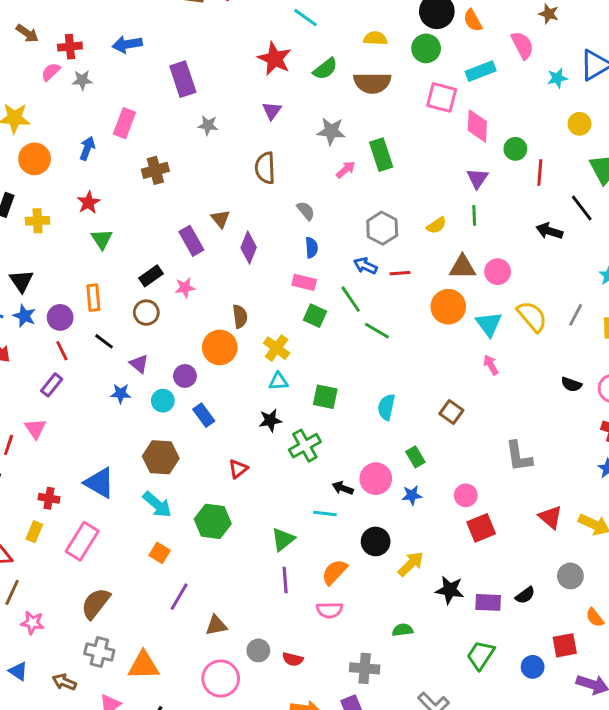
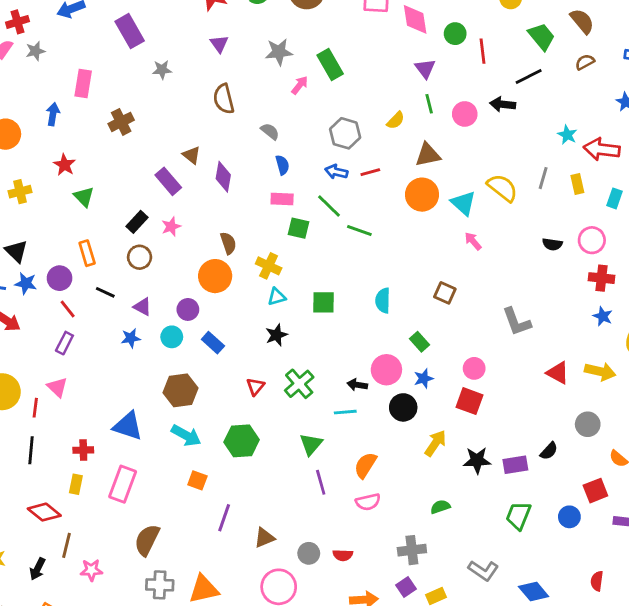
black line: (582, 208) -> (529, 77), turned -68
pink circle: (498, 272) -> (465, 114), moved
green cross: (305, 446) -> (299, 384), moved
red square: (481, 528) -> (470, 401), moved, turned -36
black circle: (376, 541) -> (403, 407), moved

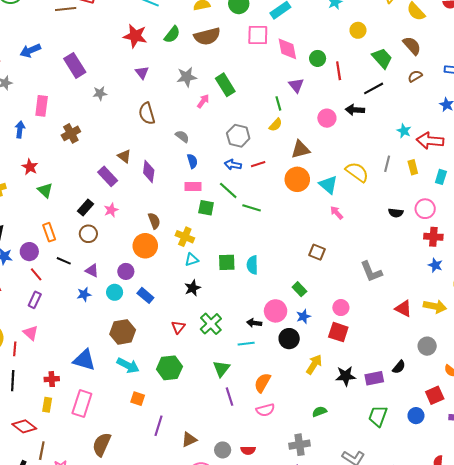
green line: (429, 104) -> (278, 103), moved
cyan semicircle: (383, 301) -> (252, 265), moved

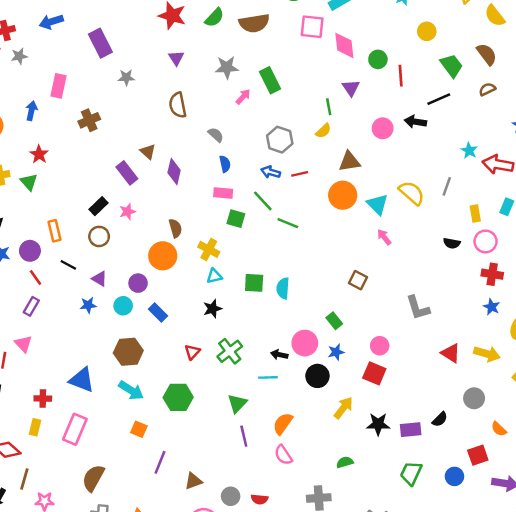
yellow rectangle: (413, 167) -> (475, 213), moved
green triangle: (45, 190) -> (29, 182), moved
pink semicircle: (265, 410) -> (283, 455), turned 66

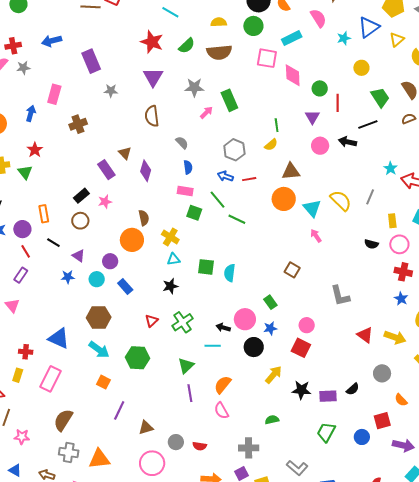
purple triangle: (176, 58) -> (153, 77), size x1.5
purple triangle: (351, 88) -> (312, 117), moved

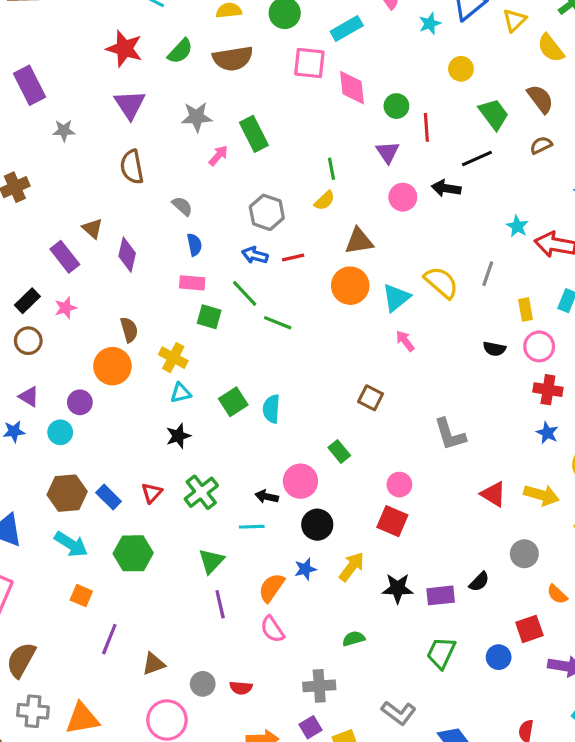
cyan triangle: (312, 208) -> (396, 298), turned 36
green square: (206, 267) -> (233, 402), turned -36
blue rectangle: (125, 287) -> (109, 497), moved
blue star: (270, 328) -> (305, 569), moved

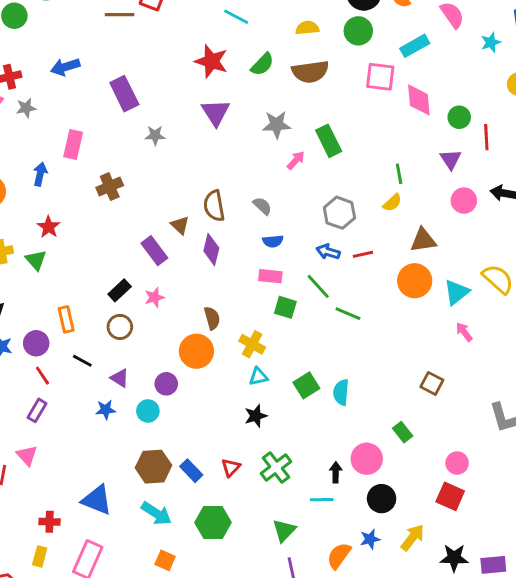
brown semicircle: (132, 167) -> (214, 206), moved
blue semicircle: (194, 245) -> (273, 241), turned 96
black arrow: (267, 497) -> (336, 472), turned 78

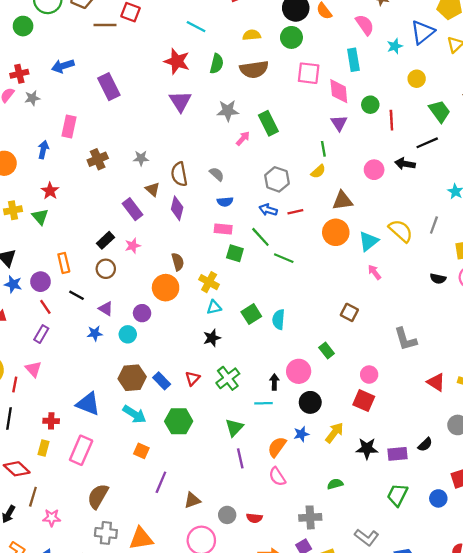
cyan rectangle: (415, 46) -> (353, 60), moved, turned -70
green semicircle: (262, 64) -> (217, 64), turned -30
gray star: (155, 135) -> (141, 158), moved
purple triangle: (451, 159) -> (339, 123), moved

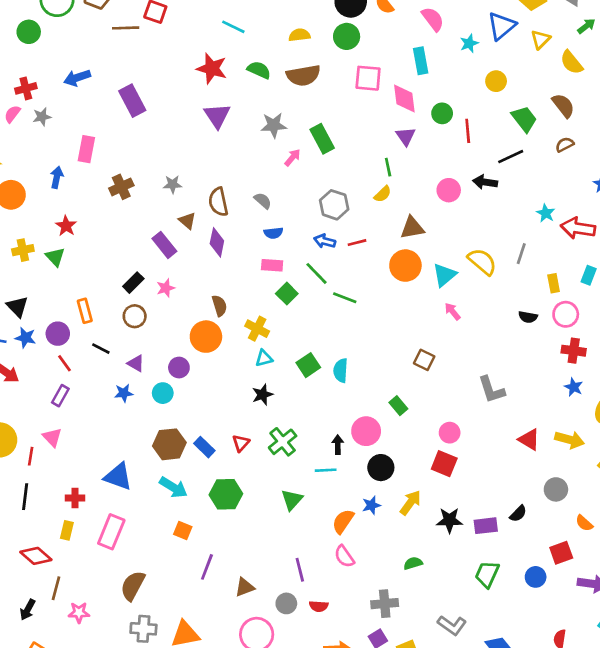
green semicircle: (217, 64) -> (259, 70), turned -78
green square: (235, 253) -> (287, 294), turned 30
purple line: (240, 458) -> (300, 570), moved

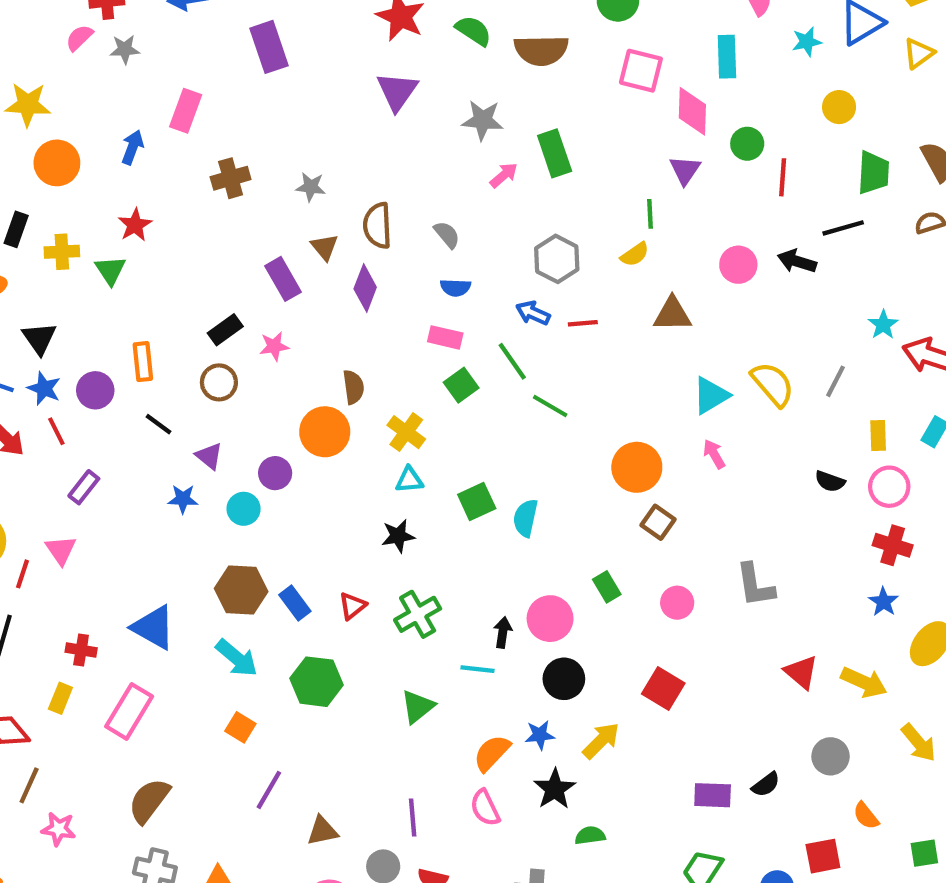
green trapezoid: (524, 119) -> (873, 173), turned 32
orange circle: (405, 266) -> (637, 467), moved
red line: (64, 363) -> (56, 431), moved
pink circle: (450, 433) -> (677, 603), moved
black star: (449, 520) -> (555, 789), moved, turned 30

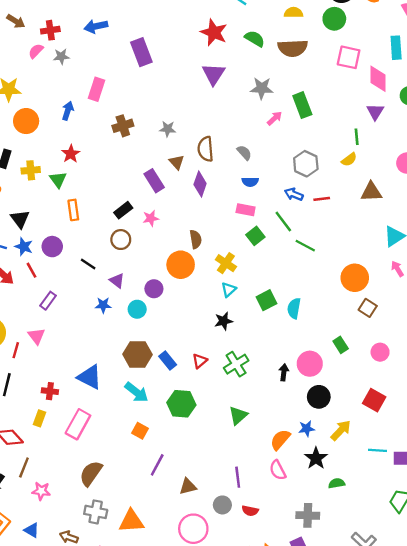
orange rectangle: (143, 362) -> (73, 210), moved
cyan triangle: (409, 480) -> (229, 290), turned -35
cyan line: (477, 669) -> (377, 450), moved

